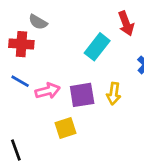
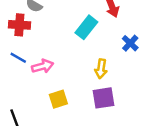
purple square: (82, 95) -> (103, 98), moved

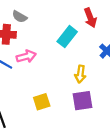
pink arrow: (43, 66) -> (26, 56), moved

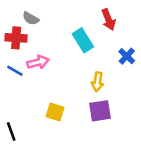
cyan rectangle: (67, 37) -> (83, 40), turned -70
yellow square: (42, 102) -> (55, 112), turned 35

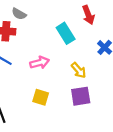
pink arrow: (38, 62) -> (40, 63), moved
yellow arrow: (98, 82) -> (79, 70), turned -49

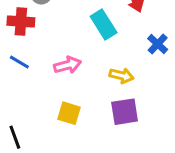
yellow arrow: (79, 70) -> (122, 76), turned -35

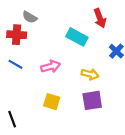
cyan rectangle: (104, 24) -> (77, 37), turned -30

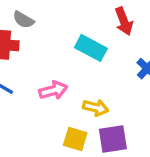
yellow arrow: (90, 74) -> (96, 108), moved
yellow square: (52, 102) -> (75, 139), moved

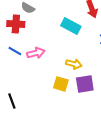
pink arrow: (53, 90) -> (36, 53), moved

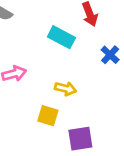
purple square: (85, 84) -> (80, 139), moved

